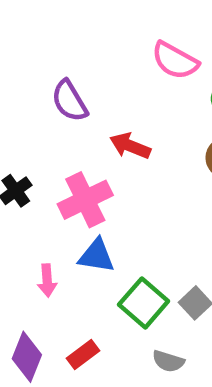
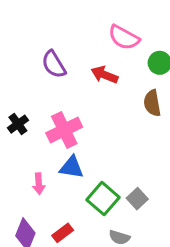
red arrow: (130, 146) -> (104, 75), moved

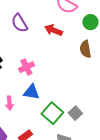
pink cross: (64, 130) -> (26, 67), size x0.7

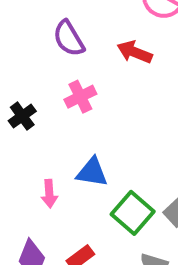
pink cross: (26, 67) -> (80, 97), moved

